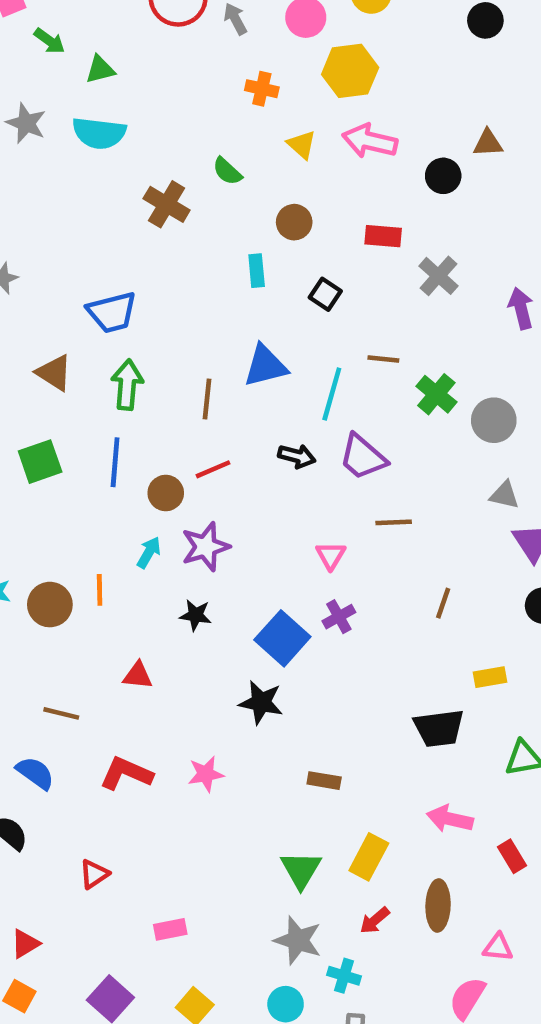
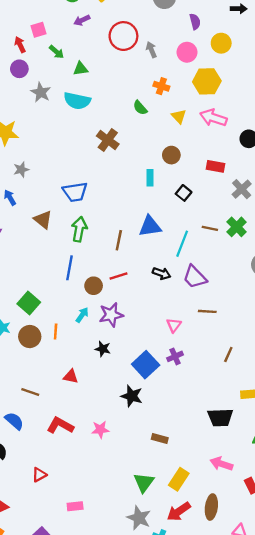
green semicircle: (227, 171) -> (140, 108), moved
green cross: (436, 394) -> (237, 227), moved
green square: (40, 462) -> (29, 303), moved, turned -35
red arrow: (375, 920) -> (179, 512), size x1.5

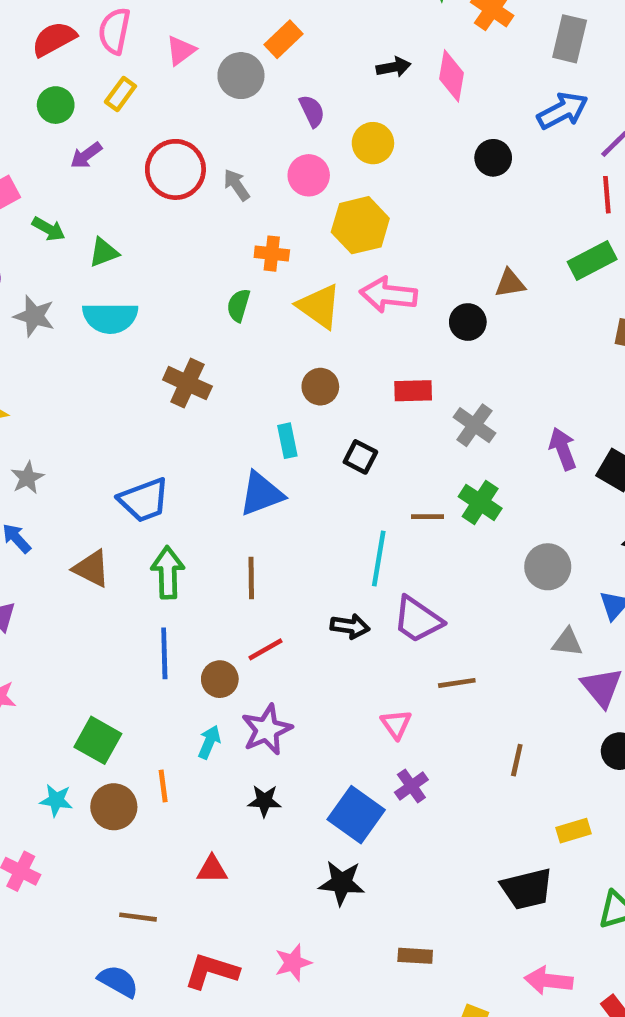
green semicircle: (140, 108) -> (239, 305), turned 70
yellow triangle: (179, 116) -> (319, 306), size x1.5
blue triangle: (150, 226) -> (261, 494), moved

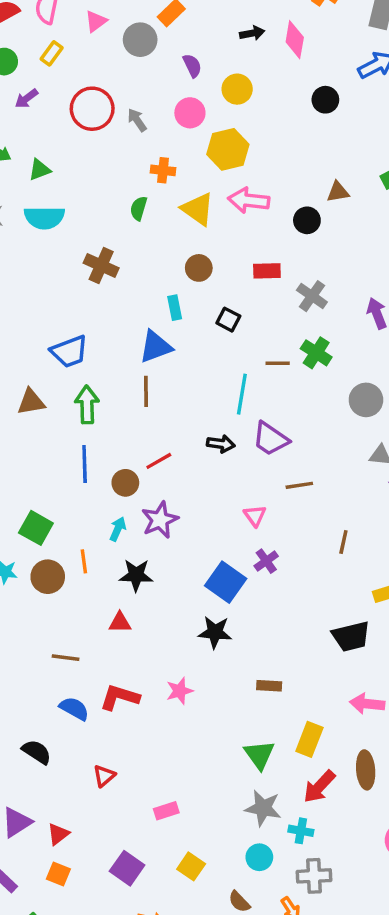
brown triangle: (92, 569) -> (31, 402), turned -36
brown line: (251, 578) -> (146, 391), moved
black star: (264, 801) -> (136, 575), moved, size x1.4
blue semicircle: (118, 981) -> (74, 709), moved

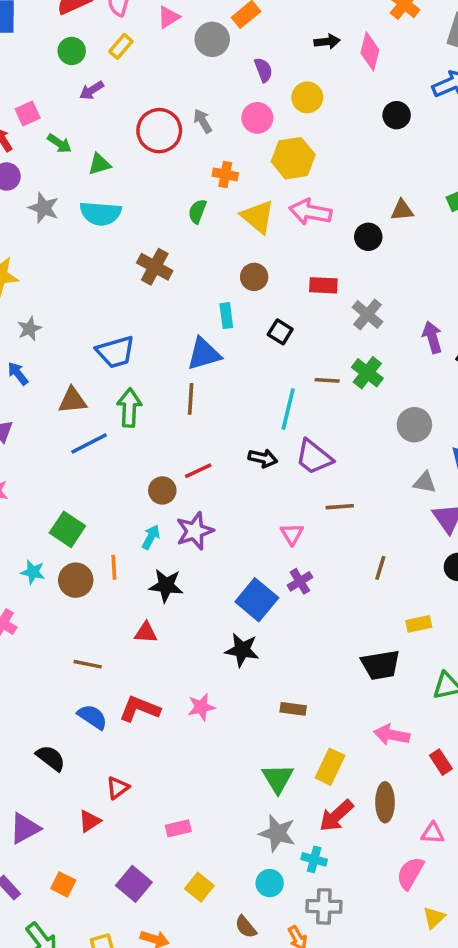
red circle: (92, 109) -> (159, 131), moved
blue line: (85, 464) -> (89, 443), moved, turned 60
red triangle: (58, 834) -> (90, 821), moved

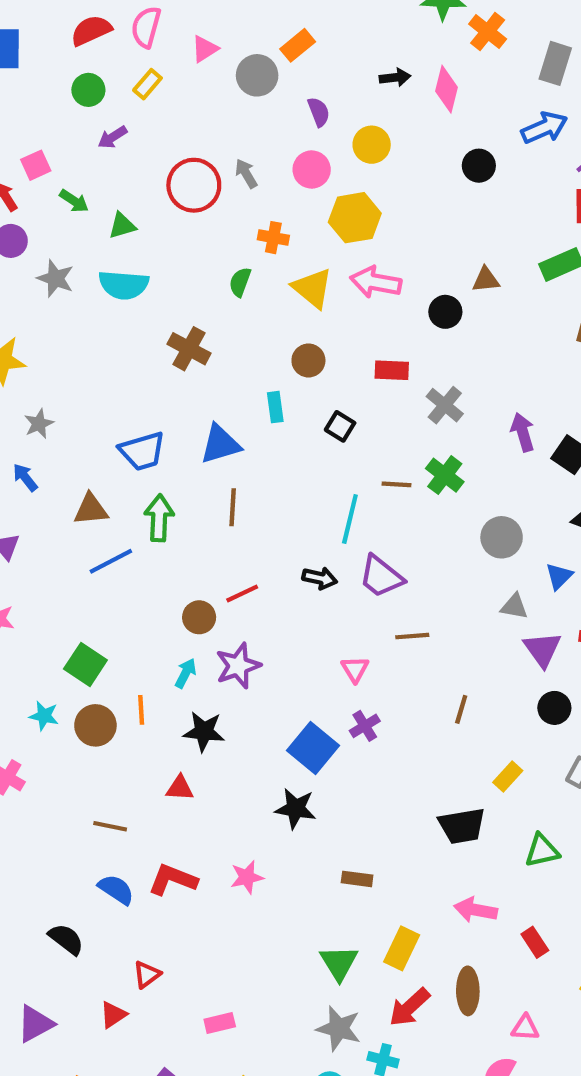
blue triangle: (204, 354) -> (220, 444), moved
yellow rectangle: (419, 624) -> (508, 776), turned -35

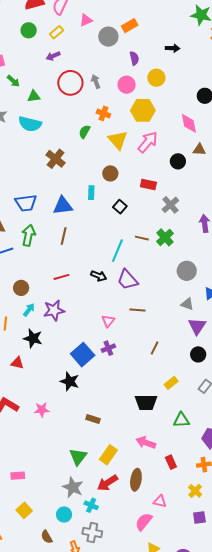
pink diamond: (447, 89) -> (189, 123), moved, turned -35
purple arrow: (112, 137) -> (53, 56), moved
pink arrow: (376, 282) -> (148, 142), turned 110
brown circle: (199, 617) -> (21, 288), moved

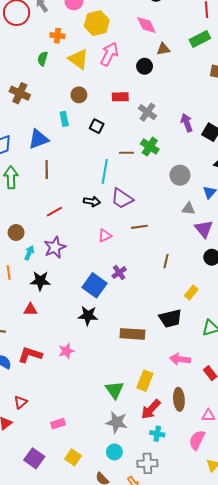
pink triangle: (108, 321) -> (105, 236), moved, turned 40
brown rectangle: (93, 419) -> (132, 334), moved, size x1.6
cyan cross: (91, 505) -> (157, 434), moved

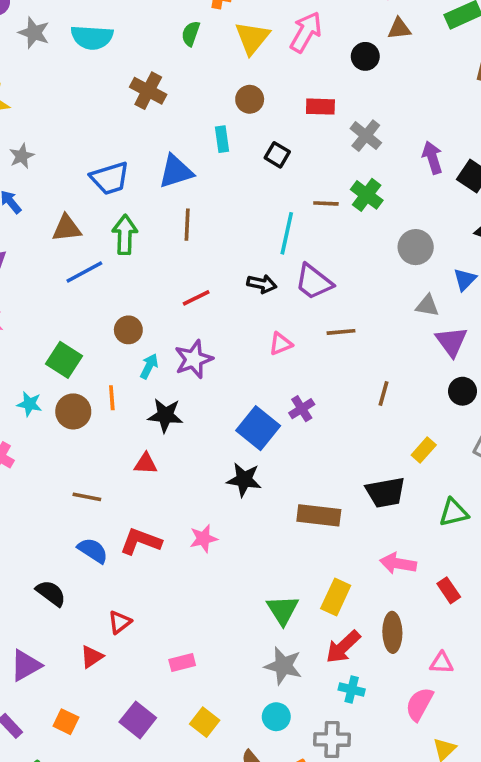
yellow triangle: (78, 59) -> (252, 38), turned 30

